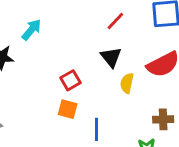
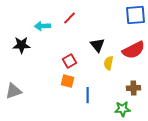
red line: (115, 21) -> (70, 18), moved
cyan arrow: (31, 30) -> (42, 26), turned -133

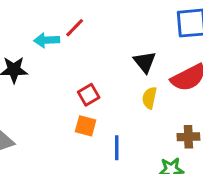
red line: (70, 18) -> (75, 28), moved
black triangle: (98, 45) -> (145, 62), moved

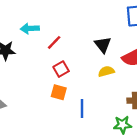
red line: (75, 28) -> (54, 42), moved
yellow semicircle: (149, 98) -> (106, 71), turned 63

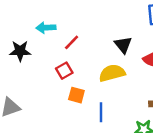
red square: (61, 69) -> (64, 71), moved
yellow semicircle: (106, 71) -> (112, 73), moved, size x1.5

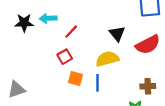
black star: (20, 51) -> (24, 23), moved
blue line: (101, 112) -> (97, 83), moved

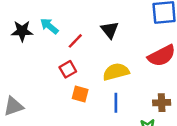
cyan arrow: (48, 18) -> (49, 26), turned 42
black triangle: (117, 34) -> (110, 30), moved
blue line: (97, 83) -> (116, 103), moved

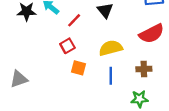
brown cross: (162, 103) -> (144, 69), moved

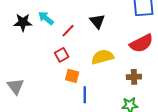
blue line: (111, 76) -> (85, 95), moved
gray triangle: (19, 79) -> (15, 86), turned -48

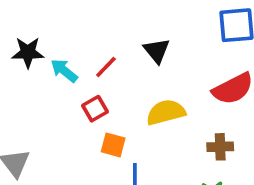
cyan arrow: (46, 18) -> (64, 71), moved

